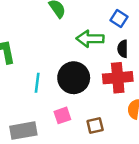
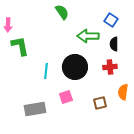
red cross: (118, 78) -> (110, 67), size x0.6
brown square: (95, 125) -> (100, 103), moved

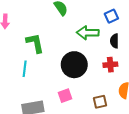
blue square: (111, 20) -> (111, 16), turned 32
green L-shape: (20, 46) -> (35, 43), moved
cyan line: (46, 71) -> (25, 69), moved

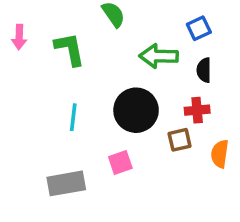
green L-shape: (35, 43) -> (70, 49), moved
cyan line: (25, 69) -> (73, 117), moved
brown square: (100, 102) -> (180, 140), moved

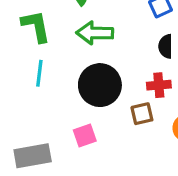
green arrow: (159, 56) -> (95, 33), moved
cyan line: (73, 117) -> (39, 73), moved

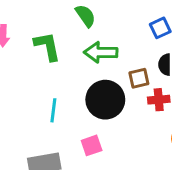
cyan line: (39, 73) -> (53, 110), moved
brown square: (142, 114) -> (139, 78), moved

